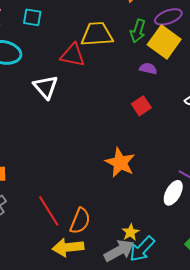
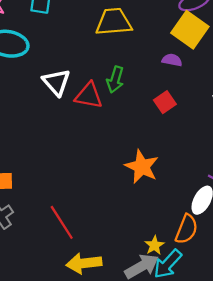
green arrow: (138, 31) -> (115, 80), moved
red triangle: (73, 55) -> (89, 95), moved
orange semicircle: (80, 221) -> (186, 229), moved

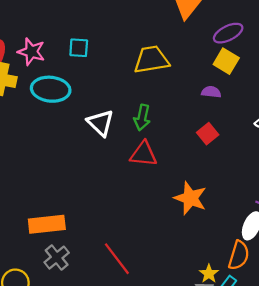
yellow square: (190, 30) -> (226, 61), size x0.7
green arrow: (115, 80) -> (142, 118), moved
red triangle: (89, 95) -> (143, 154), moved

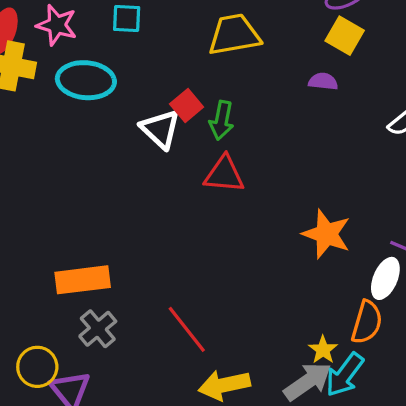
red square: (208, 134) -> (187, 106), moved
orange star: (190, 198) -> (326, 234), moved

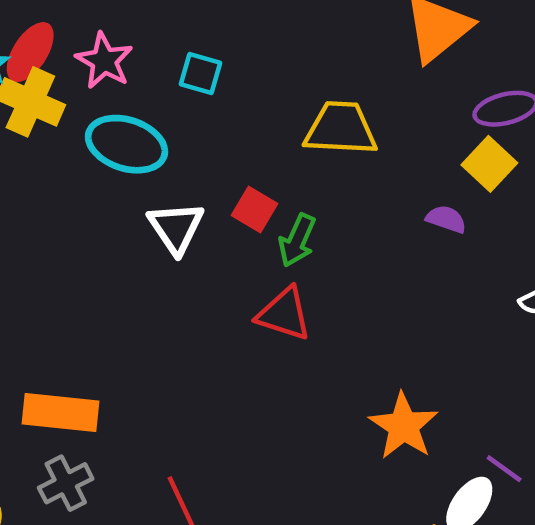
red square: (187, 106) -> (254, 209), turned -32
white triangle: (160, 129) -> (176, 228), moved

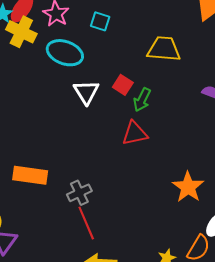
red triangle: (284, 314) -> (135, 133), turned -32
gray cross: (66, 483) -> (79, 193), moved

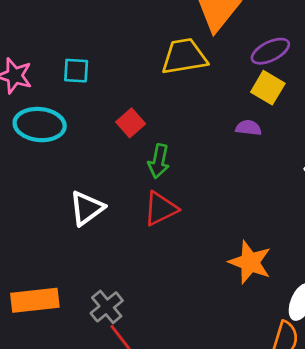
yellow trapezoid: (164, 49) -> (184, 57), moved
red square: (123, 85) -> (131, 123), moved, turned 30
white triangle: (86, 92) -> (87, 208), moved, turned 40

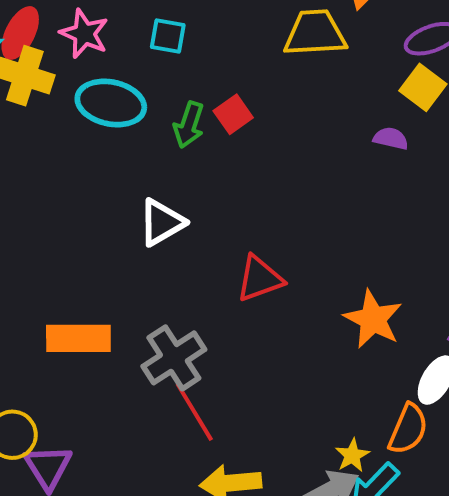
green arrow: (159, 161) -> (189, 125), moved
red triangle: (161, 209) -> (260, 279), moved
gray cross: (107, 307) -> (174, 358), size x1.4

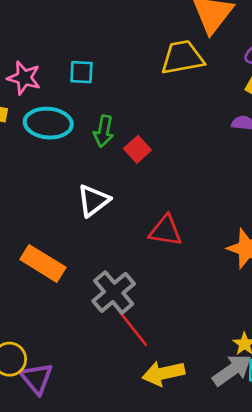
red square: (233, 114) -> (137, 149), moved
red triangle: (260, 279) -> (166, 231), turned 36
orange rectangle: (78, 338) -> (43, 263), moved, turned 39

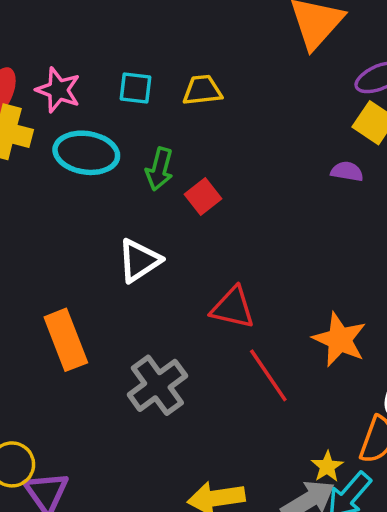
yellow trapezoid: (182, 57) -> (202, 90), moved, size x0.7
orange rectangle: (43, 263) -> (66, 340), turned 33
red line: (132, 328) -> (268, 375), moved

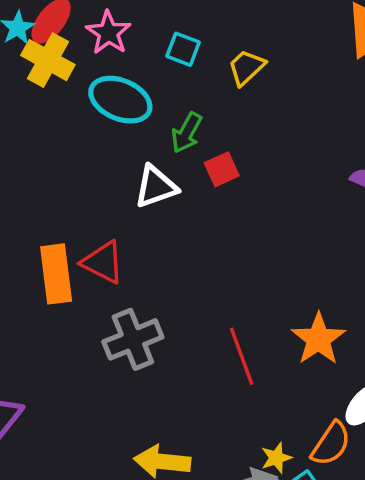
yellow trapezoid: (202, 90) -> (247, 67), turned -51
white triangle: (139, 261) -> (156, 187), moved
red triangle: (233, 308) -> (103, 262), moved

